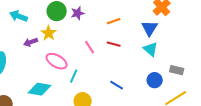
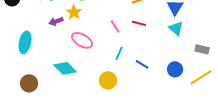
cyan line: (74, 76) -> (119, 53), moved
blue circle: (155, 80) -> (175, 69), moved
cyan diamond: (40, 89) -> (65, 68), turned 35

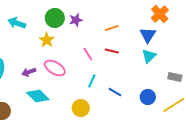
purple arrow: (56, 21) -> (29, 72), moved
cyan triangle: (176, 28) -> (149, 56), turned 35

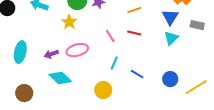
pink ellipse: (55, 68) -> (77, 50), turned -45
gray rectangle: (175, 77) -> (197, 25), moved

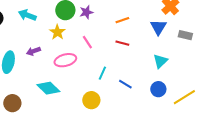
pink line: (110, 36) -> (87, 42), moved
cyan triangle: (171, 38) -> (160, 61), moved
purple arrow: (51, 54) -> (33, 51), moved

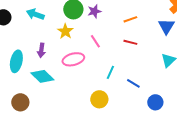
purple arrow: (33, 51) -> (41, 50), turned -64
cyan diamond: (48, 88) -> (42, 76), moved
blue circle: (158, 89) -> (155, 102), moved

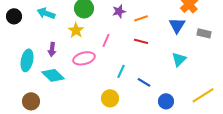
purple star: (94, 11) -> (119, 11), moved
pink line: (95, 41) -> (106, 40), turned 56

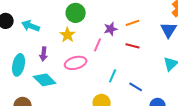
purple star: (119, 11) -> (111, 29), moved
cyan arrow: (46, 13) -> (31, 26), moved

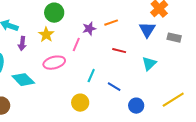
red line: (133, 46) -> (119, 51), moved
purple arrow: (44, 54) -> (22, 44), moved

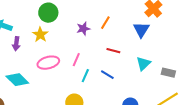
orange line: (111, 23) -> (105, 23), turned -40
gray rectangle: (174, 38) -> (168, 73), moved
pink line: (76, 45) -> (76, 60), moved
blue line: (114, 87) -> (107, 75), moved

